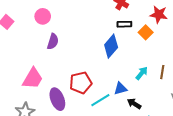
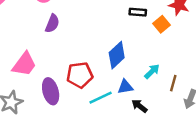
blue diamond: (111, 46) -> (117, 55), moved
brown line: (162, 72) -> (173, 83), moved

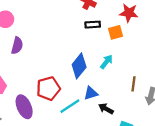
orange square: (161, 24) -> (115, 32), turned 32
cyan arrow: (152, 71) -> (106, 62), moved

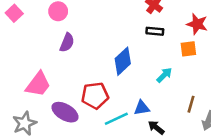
orange square: (115, 32) -> (188, 49), moved
blue diamond: (79, 66) -> (123, 61), moved
purple ellipse: (24, 107) -> (65, 112), turned -45

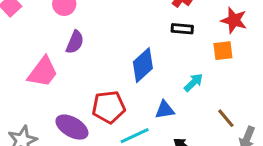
pink trapezoid: (38, 84) -> (43, 72), moved
brown line: (191, 104) -> (226, 118), turned -56
blue triangle: (142, 108) -> (165, 110), moved

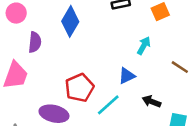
blue diamond: (143, 65) -> (70, 21), moved

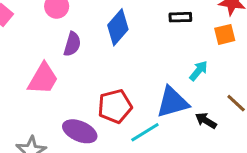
blue triangle: (127, 76) -> (172, 102), size x1.6
black arrow: (152, 101) -> (206, 121), moved

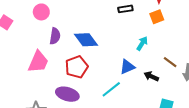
blue diamond: (118, 27) -> (86, 40), moved, turned -70
blue triangle: (172, 102) -> (127, 67), size x0.7
red pentagon: (115, 106) -> (77, 67), moved

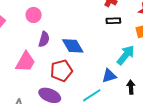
cyan arrow: (142, 43) -> (126, 55), size x1.5
black arrow: (151, 76) -> (131, 87), turned 56

